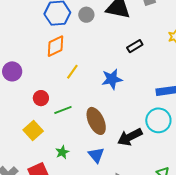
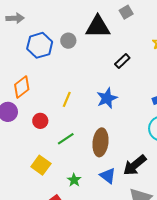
orange diamond: (56, 46) -> (22, 87), moved
red circle: (41, 98) -> (40, 121), moved
brown ellipse: (96, 121) -> (100, 142), turned 44
black arrow: (130, 137) -> (135, 165), moved

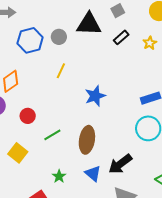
black rectangle: (122, 61) -> (121, 37), moved
yellow line: (67, 99) -> (61, 71), moved
yellow square: (41, 165) -> (18, 153), moved

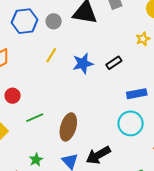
black rectangle: (121, 37) -> (114, 63), moved
blue star: (95, 96) -> (83, 63), moved

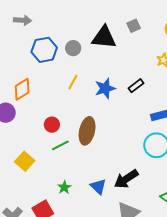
red circle: (13, 96) -> (52, 125), moved
brown ellipse: (68, 127) -> (87, 131), moved

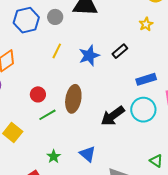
black arrow: (126, 179) -> (113, 116), moved

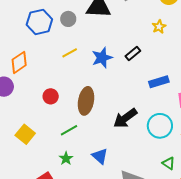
yellow line: (57, 51) -> (70, 53), turned 35
cyan circle: (143, 110) -> (160, 126), moved
green line: (47, 115) -> (69, 130), moved

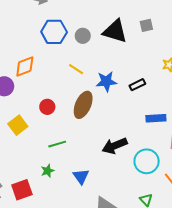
yellow line: (70, 53) -> (76, 69), turned 49
brown ellipse: (86, 101) -> (83, 105), moved
yellow square: (25, 134) -> (18, 125), moved

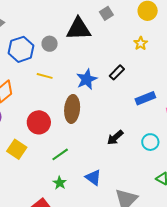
yellow line: (76, 69) -> (45, 76), moved
red circle: (47, 107) -> (39, 122), size x1.5
black arrow: (115, 146) -> (115, 138), size x0.7
cyan circle: (147, 161) -> (150, 142), size x0.7

